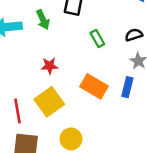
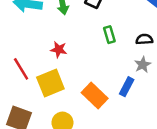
orange rectangle: (94, 86) -> (95, 96), moved
red line: (18, 111) -> (21, 69), moved, turned -35

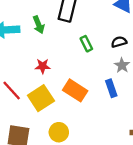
blue rectangle: (127, 87) -> (111, 88), turned -36
orange rectangle: (95, 96) -> (75, 90), moved

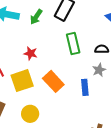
green arrow: (39, 25) -> (36, 17), turned 42
green rectangle: (86, 44) -> (73, 44), size x1.5

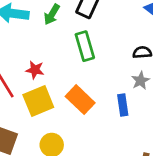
green rectangle: (73, 44) -> (85, 46), moved
red star: (31, 53) -> (35, 70), moved

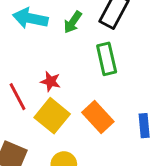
yellow square: (38, 101) -> (52, 116), turned -32

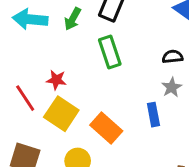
orange rectangle: (98, 117) -> (106, 128), moved

